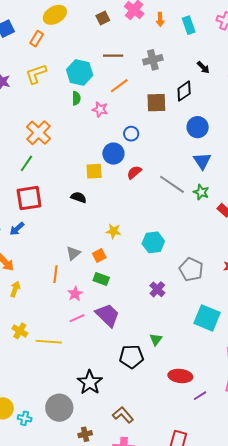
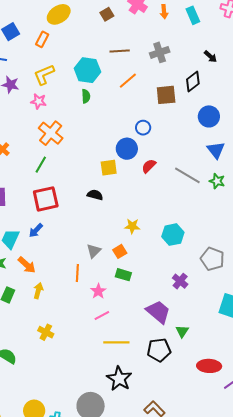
pink star: (100, 109) -> (38, 101), moved
purple trapezoid: (108, 315) -> (158, 312), moved
yellow line: (49, 342) -> (116, 342), moved

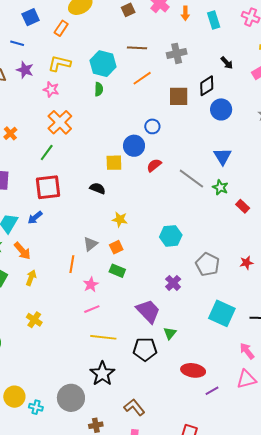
yellow L-shape: (44, 75) -> (59, 63), turned 30
blue circle: (209, 116) -> (221, 109), moved
yellow star: (132, 226) -> (120, 219), moved

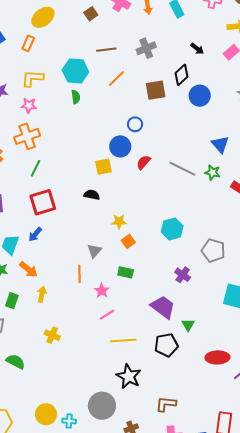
orange cross: (60, 122) -> (27, 136), moved, turned 35
blue triangle: (222, 156) -> (220, 144), moved
orange square: (116, 247) -> (128, 241), moved
brown L-shape: (134, 407) -> (166, 404), turned -35

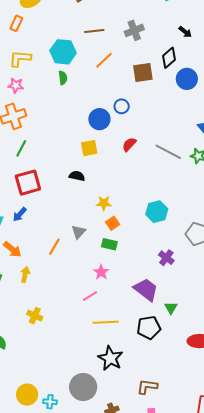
blue circle: (120, 146) -> (99, 119), moved
green rectangle: (126, 272) -> (109, 244), moved
orange line: (80, 274) -> (54, 247), moved, turned 30
pink star: (102, 291) -> (101, 272), moved

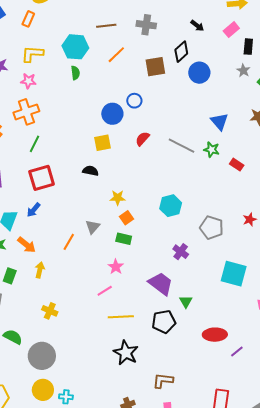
gray cross: (134, 30) -> (146, 25), turned 30
gray circle: (83, 387) -> (42, 356), moved

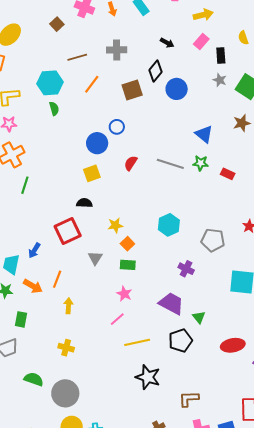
red square: (42, 178) -> (68, 231), moved
orange line: (69, 242) -> (57, 279), moved
yellow arrow: (40, 270) -> (68, 306), moved

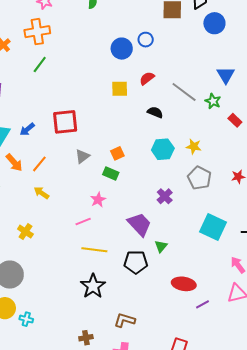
yellow square: (92, 173) -> (120, 89), moved
black semicircle: (84, 203) -> (155, 112), moved
yellow star: (115, 225) -> (194, 147), moved
yellow arrow: (68, 306) -> (41, 193), turned -77

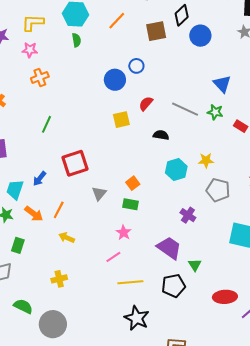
orange cross: (37, 32) -> (40, 77), moved, size x0.7
green line: (40, 65) -> (47, 124), moved
yellow cross: (25, 232) -> (59, 279), turned -35

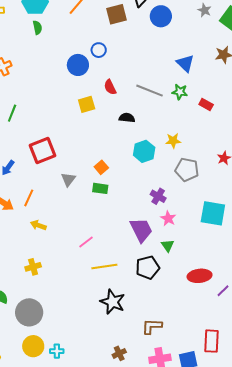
red semicircle: (146, 104) -> (110, 87), turned -63
pink star: (124, 233) -> (168, 218), moved
purple trapezoid: (169, 248) -> (141, 230), turned 32

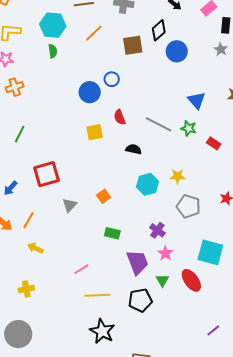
green rectangle: (100, 188) -> (112, 233), moved
red ellipse: (200, 276) -> (191, 280), moved, turned 55

